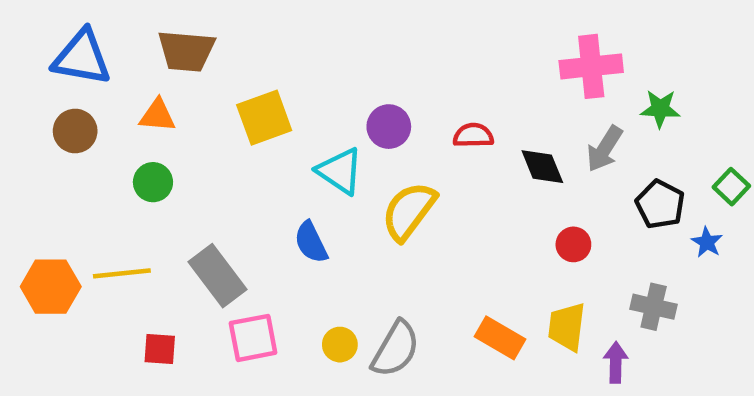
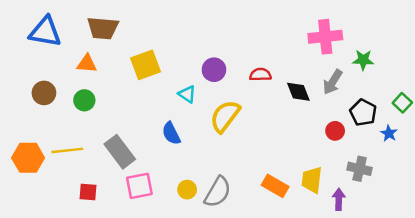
brown circle: (75, 131) -> (44, 93), moved
cyan triangle: (340, 171) -> (187, 94), size x0.7
red circle: (573, 244) -> (335, 131), moved

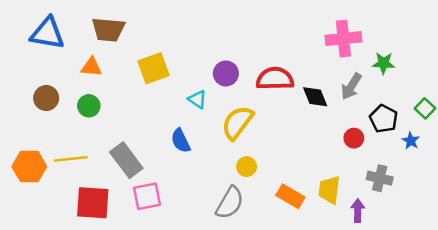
red semicircle: (260, 75) -> (275, 79), size x1.6
yellow circle: (187, 190) -> (247, 167), moved
red square: (88, 192) -> (93, 203), size x1.8

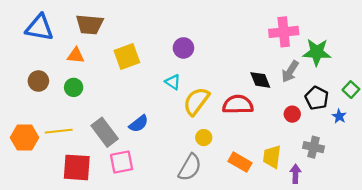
green star: (384, 63) -> (317, 52), size x1.5
purple circle: (226, 73) -> (183, 48), moved
red semicircle: (275, 79) -> (238, 104), moved
cyan triangle: (197, 99) -> (173, 82), moved
blue semicircle: (181, 141) -> (139, 124), moved, turned -102

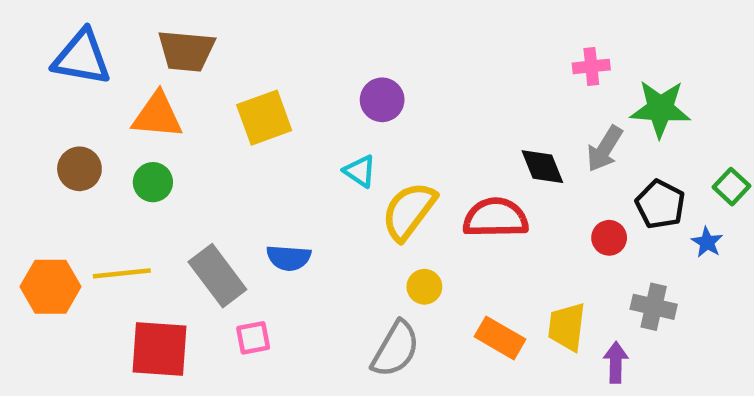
pink cross: (284, 32) -> (591, 66), size x0.6
orange triangle: (76, 55) -> (157, 115), size x1.4
blue semicircle: (139, 124) -> (289, 258), turned 42
pink square: (122, 162) -> (253, 338), size x0.7

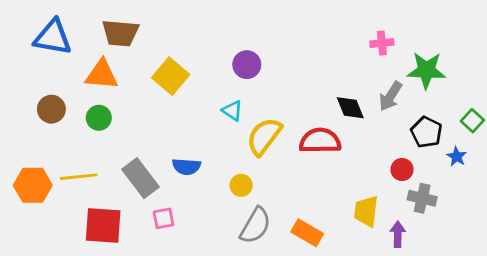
yellow square: (264, 118) -> (171, 76), turned -30
red circle: (609, 238) -> (402, 169), moved
yellow circle: (424, 287) -> (241, 185), moved
orange rectangle: (500, 338) -> (307, 233), moved

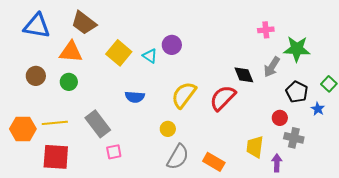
brown trapezoid: (120, 33) -> (84, 23), turned 32
cyan triangle: (232, 111) -> (150, 56), moved
red semicircle: (320, 141) -> (223, 98), turned -44
blue semicircle: (186, 167) -> (135, 97), moved
red square: (103, 226) -> (56, 157), moved

